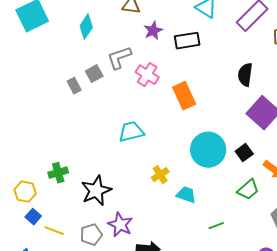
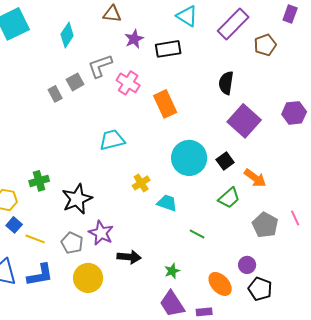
green line: (216, 226) -> (197, 234), turned 49
gray pentagon: (91, 235) -> (72, 243), turned -30

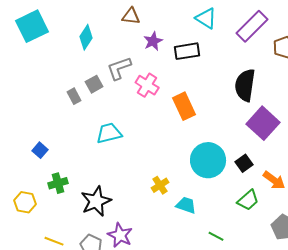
black semicircle: (226, 83) -> (245, 85), size x1.4
cyan trapezoid: (112, 140) -> (109, 133), moved
blue square: (14, 225) -> (40, 150), moved

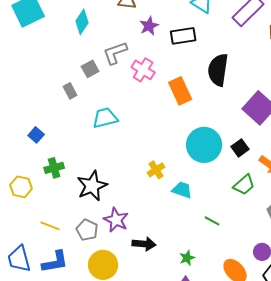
black semicircle: (245, 85) -> (218, 70), moved
gray rectangle: (74, 96) -> (70, 91), moved

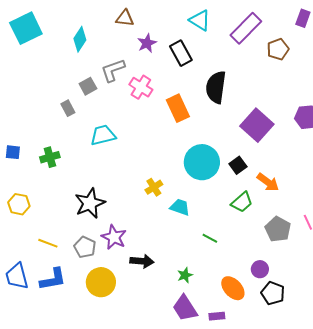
black rectangle: (183, 36) -> (181, 53), turned 70
blue square: (36, 135) -> (13, 152), moved, turned -35
green cross: (54, 168) -> (50, 157), moved

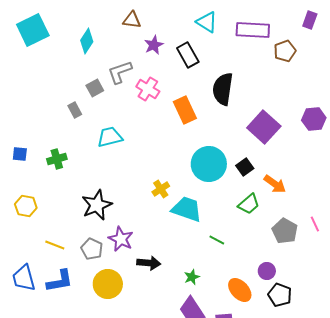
purple rectangle: (246, 28) -> (253, 30), turned 48
cyan trapezoid: (180, 207) -> (187, 209), size x1.5

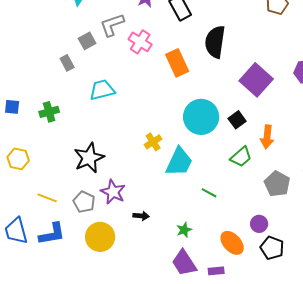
orange arrow: (275, 184) -> (267, 137), turned 60
cyan trapezoid: (187, 209) -> (179, 162), turned 96
black arrow: (149, 263) -> (141, 216), size x0.7

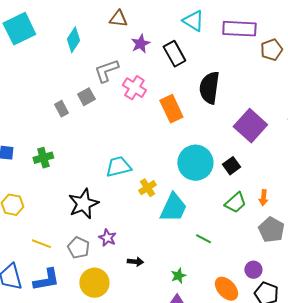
gray square: (87, 41) -> (86, 97), moved
cyan trapezoid: (102, 90) -> (118, 167), moved
orange arrow: (267, 137) -> (263, 198), moved, size x0.7
purple star: (113, 192) -> (107, 238), size x0.7

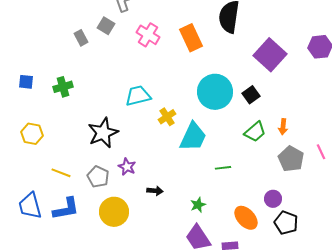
pink cross: (134, 88) -> (148, 35), moved
gray square: (86, 97) -> (106, 26), turned -30
green line: (203, 239) -> (223, 168), turned -35

